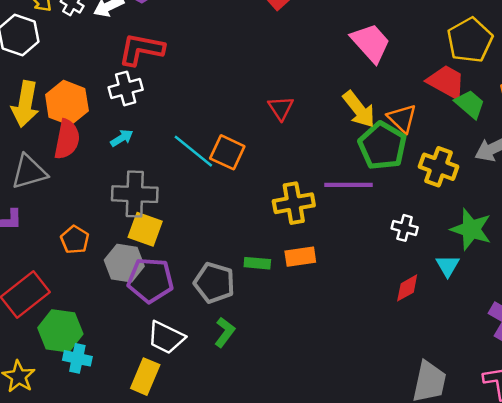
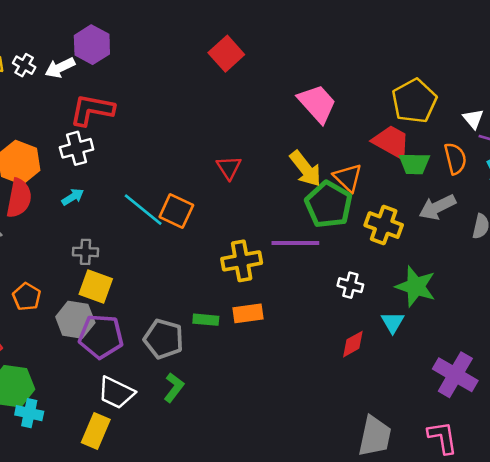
green trapezoid: (470, 104) -> (414, 164), turned 140
gray cross: (135, 194) -> (86, 252), size x0.6

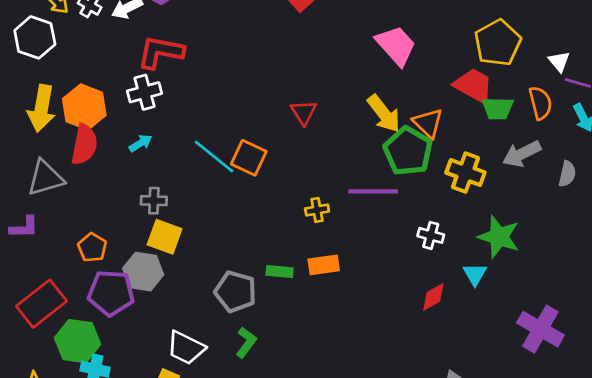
yellow cross: (242, 261) -> (317, 210), size x0.6
purple pentagon: (101, 336) -> (111, 293), moved

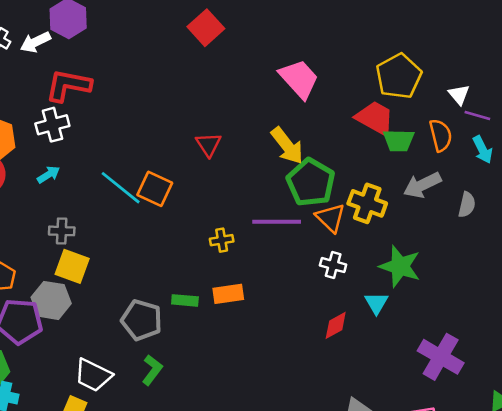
orange triangle: (428, 123) -> (330, 218), moved

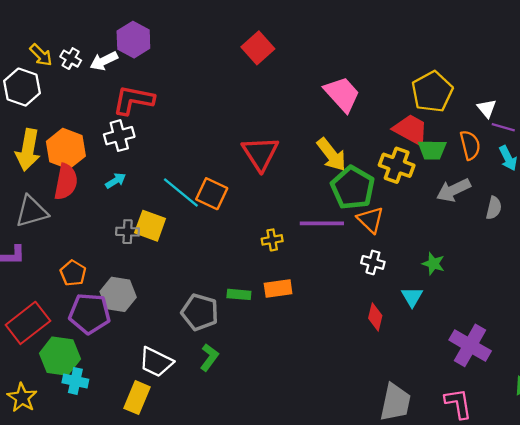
red triangle: (209, 144) -> (260, 153), size x1.6
yellow cross: (367, 203) -> (397, 165), moved
yellow square: (72, 266) -> (150, 226), moved
green star: (400, 266) -> (433, 264), size x0.6
red diamond: (336, 325) -> (375, 317), turned -48

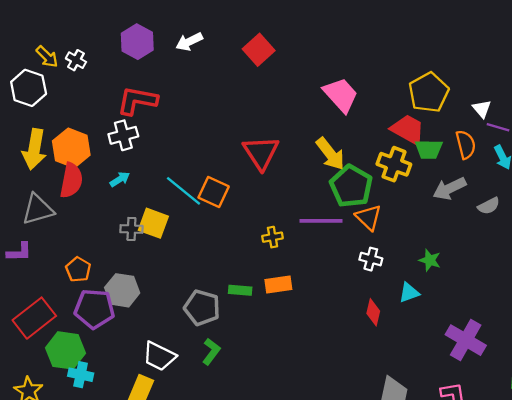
white arrow: (104, 61) -> (189, 42), moved
gray semicircle: (494, 208) -> (489, 206), turned 50
cyan triangle: (412, 297) -> (409, 293), turned 40

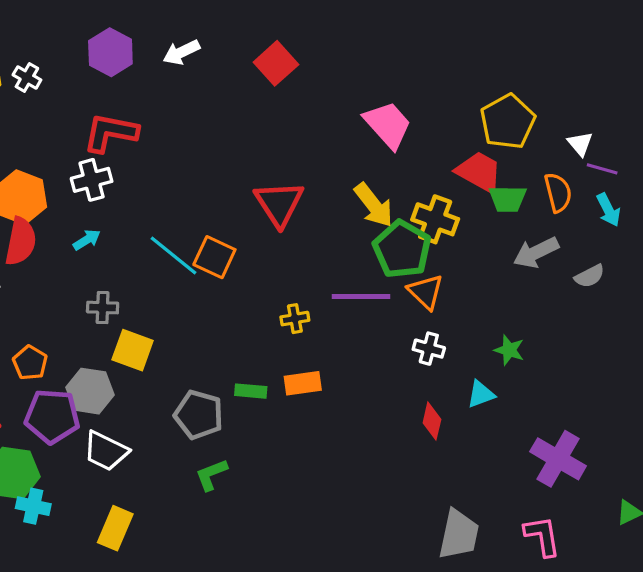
yellow cross: (394, 164) -> (435, 219), moved
yellow square: (153, 223) -> (133, 350), moved
green L-shape: (211, 352) -> (211, 475), turned -148
white trapezoid: (159, 356) -> (106, 451), moved

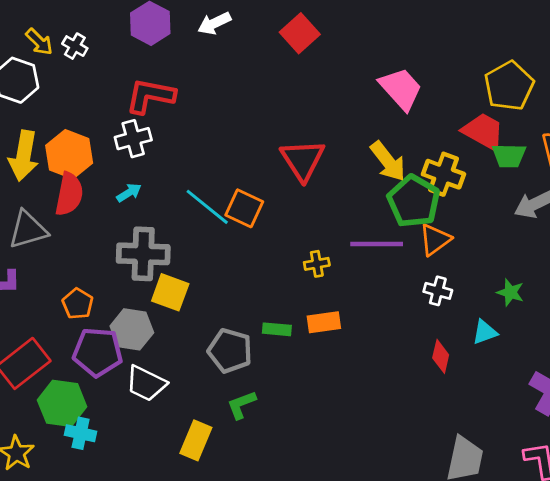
orange triangle: (426, 292) -> (435, 240), turned 40
gray cross: (103, 308) -> (143, 254), size x1.8
yellow rectangle: (115, 528) -> (196, 440), moved

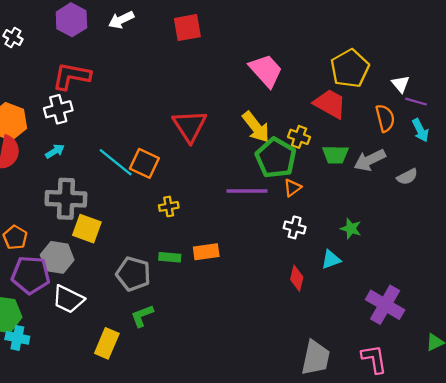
red square: (300, 33) -> (187, 28), turned 32
green trapezoid: (509, 156) -> (335, 155), moved
yellow cross: (444, 174) -> (299, 137), size x0.7
orange triangle: (435, 240) -> (292, 188), size x0.7
yellow cross: (317, 264) -> (169, 206), moved

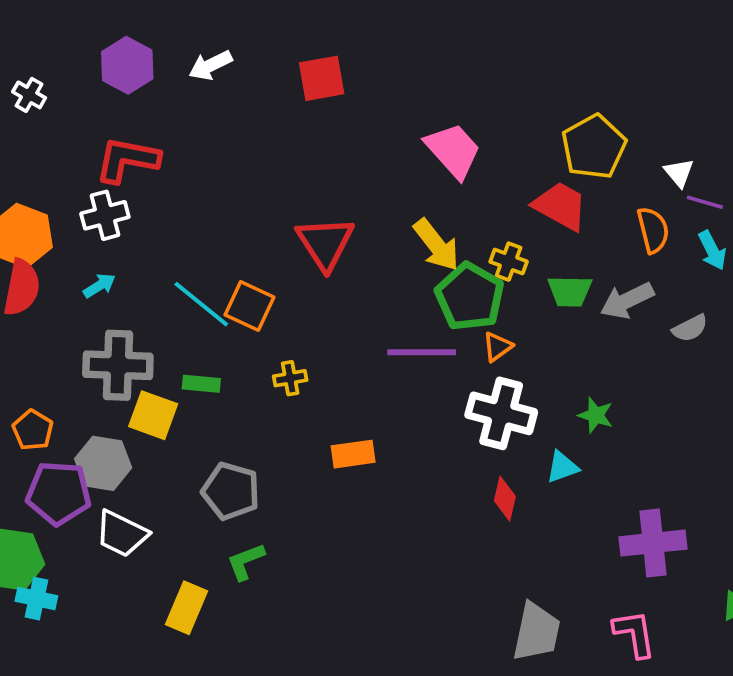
white cross: (295, 227) -> (501, 413), size x1.8
green rectangle: (170, 257) -> (201, 384), moved
purple cross: (385, 305) -> (653, 543), turned -36

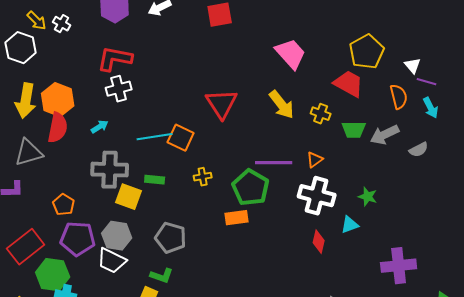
white cross: (105, 215) -> (119, 89), moved
green pentagon: (470, 297) -> (251, 188), moved
cyan line: (201, 304) -> (155, 137), turned -48
gray hexagon: (103, 463) -> (117, 236), moved
green L-shape: (246, 561) -> (162, 276), moved, turned -140

